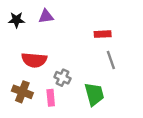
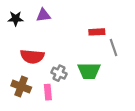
gray line: (111, 60) -> (114, 48), moved
green trapezoid: (94, 94) -> (89, 71), moved, turned 105

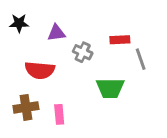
purple triangle: (43, 15) -> (56, 33), moved
gray cross: (59, 73) -> (83, 52), moved
brown cross: (21, 86) -> (26, 107), turned -30

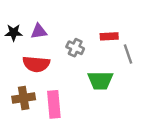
black star: (19, 23) -> (14, 33), moved
purple triangle: (56, 33) -> (39, 31), moved
pink rectangle: (59, 114) -> (54, 104), size x1.5

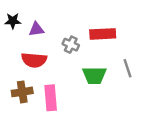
black star: (14, 33) -> (13, 21), moved
red rectangle: (109, 36) -> (103, 34), size x1.5
gray line: (128, 54) -> (128, 68), moved

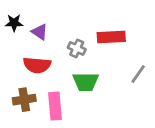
purple triangle: (36, 29) -> (40, 32), turned 42
gray line: (128, 68) -> (138, 74), turned 54
green trapezoid: (94, 75) -> (86, 82), moved

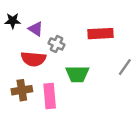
gray cross: (77, 48) -> (57, 44), moved

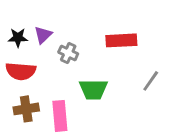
black star: (13, 21) -> (18, 38), moved
purple triangle: (36, 29) -> (43, 35), turned 42
red semicircle: (33, 59) -> (21, 71), moved

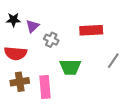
black star: (18, 38) -> (13, 20), moved

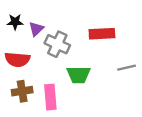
gray cross: (51, 40) -> (57, 44), size x1.5
gray line: (113, 61) -> (127, 68), turned 42

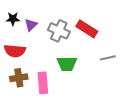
red rectangle: (102, 34) -> (87, 29), turned 35
gray cross: (57, 44) -> (59, 31), moved

